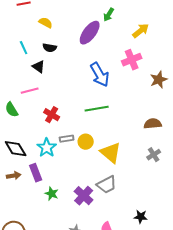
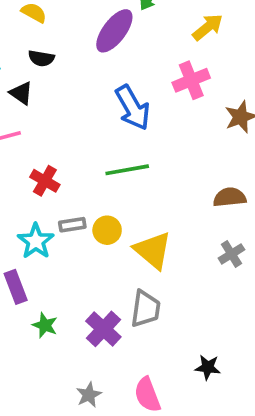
gray trapezoid: (107, 185) -> (145, 309), turned -55

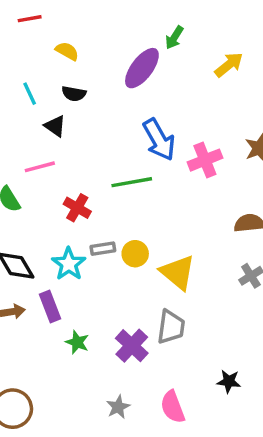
pink cross: (191, 80) -> (205, 160), moved
green line: (127, 170) -> (132, 182), moved

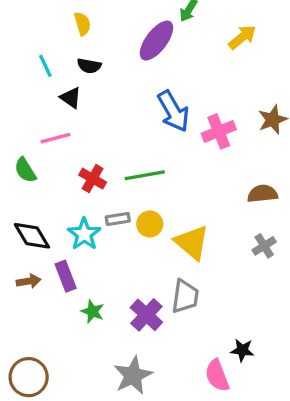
yellow semicircle: (67, 51) -> (82, 24), turned 45
green line: (132, 182) -> (145, 175), moved
gray star: (118, 407) -> (133, 375), size x1.6
pink semicircle: (173, 407) -> (217, 375), moved

